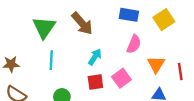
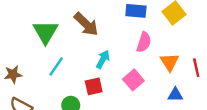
cyan line: (51, 60) -> (56, 66), turned 36
red square: (95, 82) -> (94, 86), moved

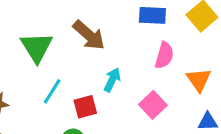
red square: (94, 86) -> (85, 107), moved

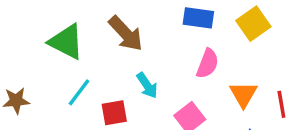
green triangle: (37, 47) -> (66, 42), turned -36
cyan arrow: (112, 80) -> (147, 85), turned 115

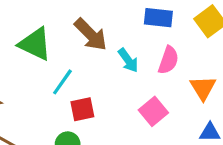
cyan arrow: (147, 85) -> (128, 60), moved
cyan line: (79, 92) -> (62, 82), moved

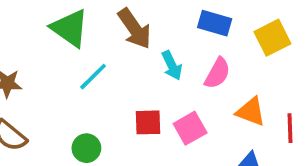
orange triangle: (203, 88) -> (251, 112), turned -48
red square: (82, 109) -> (148, 122), moved

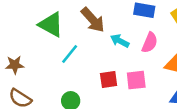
cyan arrow: (172, 65) -> (120, 41), turned 150
pink square: (190, 128) -> (136, 80), turned 30

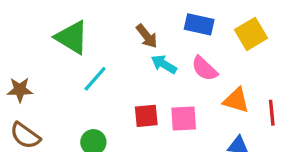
brown arrow: (93, 20) -> (147, 36), moved, size x0.7
pink semicircle: (150, 43) -> (204, 69), turned 108

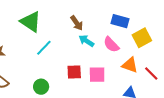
blue rectangle: (199, 24) -> (120, 21), moved
yellow square: (251, 34) -> (142, 38), moved
red line: (272, 113) -> (151, 74), turned -42

